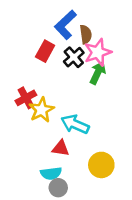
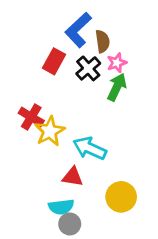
pink star: (98, 52) -> (117, 63), size x0.6
red cross: (26, 98) -> (31, 117), turned -30

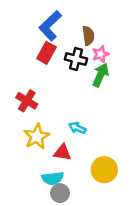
blue L-shape: (78, 30) -> (50, 26), moved
black cross: (88, 68) -> (76, 59), turned -35
yellow star: (50, 131) -> (37, 136), moved
cyan arrow: (90, 148) -> (77, 128), size x0.6

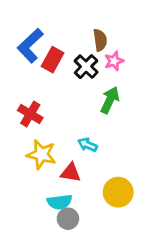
blue L-shape: (50, 26) -> (30, 46), moved
black cross: (76, 59) -> (86, 67), turned 30
green arrow: (101, 75) -> (110, 100), moved
yellow star: (37, 136) -> (41, 154), turned -30

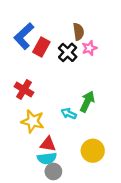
green arrow: (110, 100) -> (87, 102), moved
red triangle: (71, 173) -> (48, 144), moved

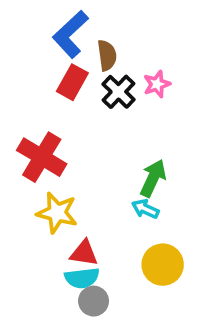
brown semicircle: (79, 32) -> (107, 55), moved
blue L-shape: (24, 36) -> (70, 34), moved
red cross: (24, 90) -> (42, 157), size x1.4
cyan arrow: (69, 114) -> (145, 209), moved

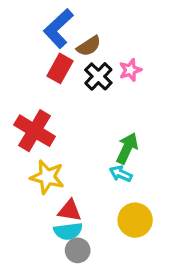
brown semicircle: (107, 55) -> (89, 46), turned 65

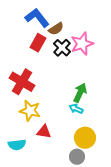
blue L-shape: (58, 29) -> (37, 18), turned 95
pink star: (130, 70) -> (82, 44), size x1.6
cyan semicircle: (68, 231) -> (17, 145), moved
gray circle: (78, 250) -> (77, 157), moved

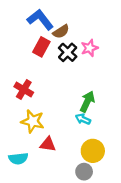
pink star: (82, 44) -> (90, 48), size x0.7
red cross: (22, 82) -> (24, 90), size x0.7

